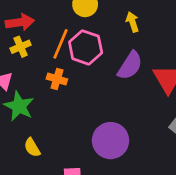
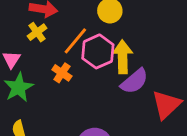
yellow arrow: (132, 22) -> (123, 57), moved, size x1.6
yellow cross: (21, 47) -> (37, 32), turned -30

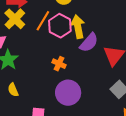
yellow cross: (37, 32) -> (15, 19), size x1.5
orange cross: (62, 73) -> (59, 64), moved

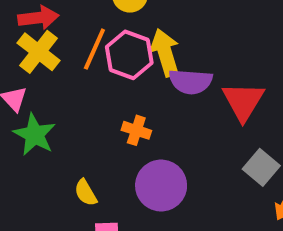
purple semicircle: (89, 43) -> (191, 82), turned 60
yellow semicircle: (13, 90) -> (86, 193), moved

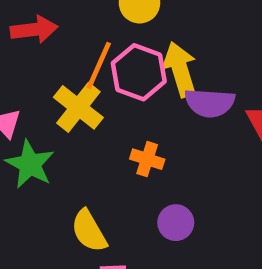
yellow cross: (39, 52) -> (78, 107), moved
purple circle: (161, 186) -> (176, 223), size x0.6
yellow semicircle: (86, 193) -> (89, 231), size x1.4

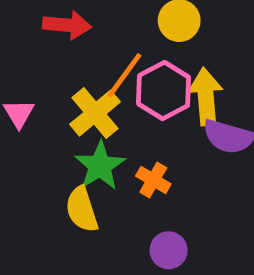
green star: (30, 164) -> (100, 166), moved
yellow semicircle: (89, 231) -> (82, 209), moved

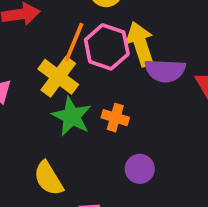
yellow semicircle: (82, 209) -> (48, 178), moved

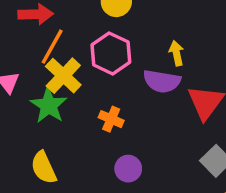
orange line: (74, 42) -> (52, 47), moved
yellow arrow: (140, 44) -> (177, 53), moved, size x0.6
green star: (72, 116) -> (49, 105), moved

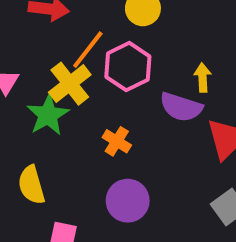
orange line: (52, 47) -> (88, 50), moved
purple circle: (128, 169) -> (128, 201), size x1.4

